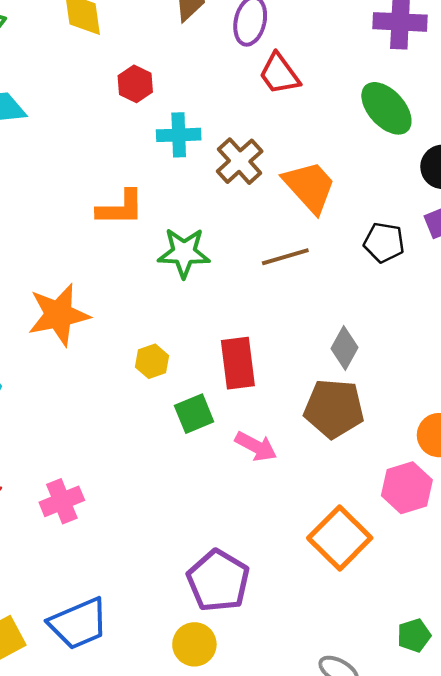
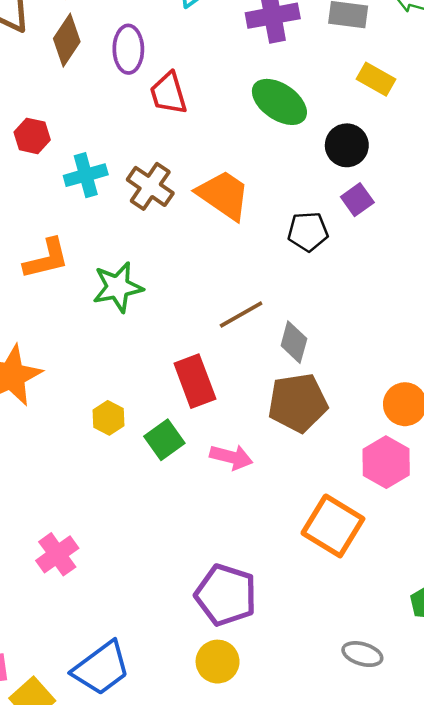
red trapezoid: (279, 74) -> (168, 93), turned 33
brown line: (285, 257) -> (241, 315), moved
yellow hexagon: (152, 361) -> (109, 418), moved

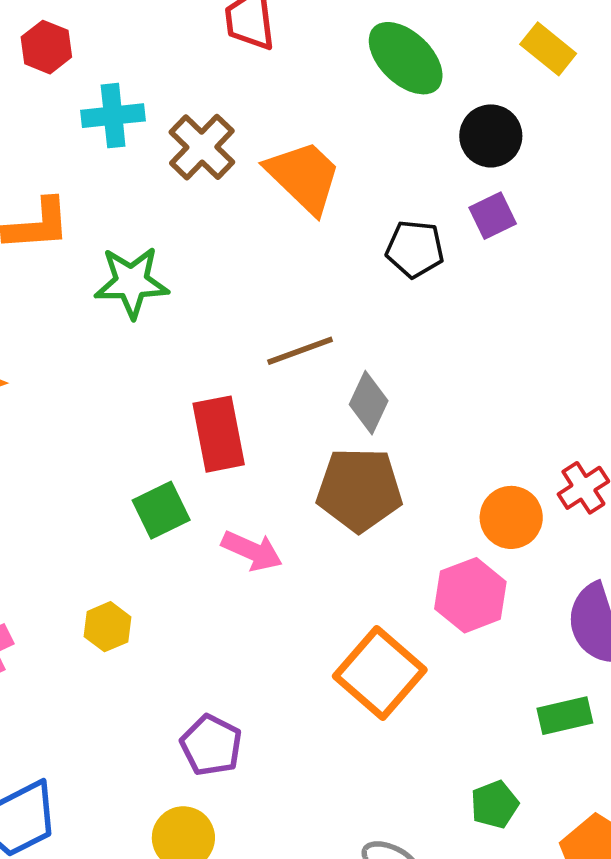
yellow hexagon: (109, 418) -> (107, 627), moved
purple pentagon: (226, 595) -> (211, 745), size x0.7

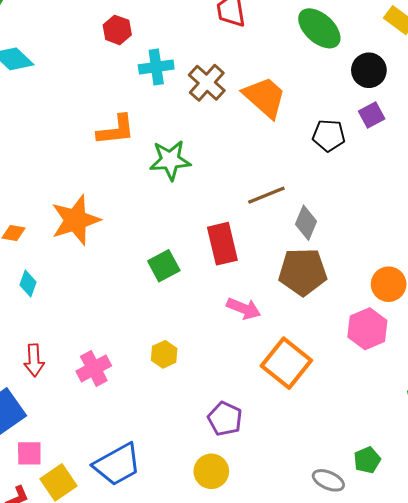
green square: (161, 510) -> (164, 266), moved
orange square: (380, 673) -> (286, 363), moved
green pentagon: (495, 804) -> (367, 460), moved

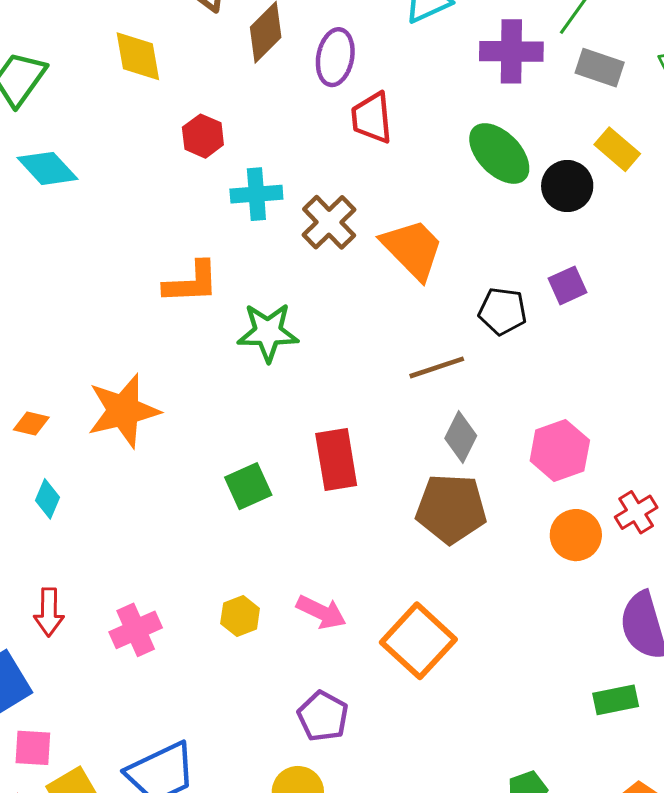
black circle: (369, 70) -> (567, 186), moved
brown line: (266, 195) -> (437, 367), moved
pink arrow: (244, 309) -> (321, 612), moved
pink hexagon: (367, 329) -> (560, 450), moved

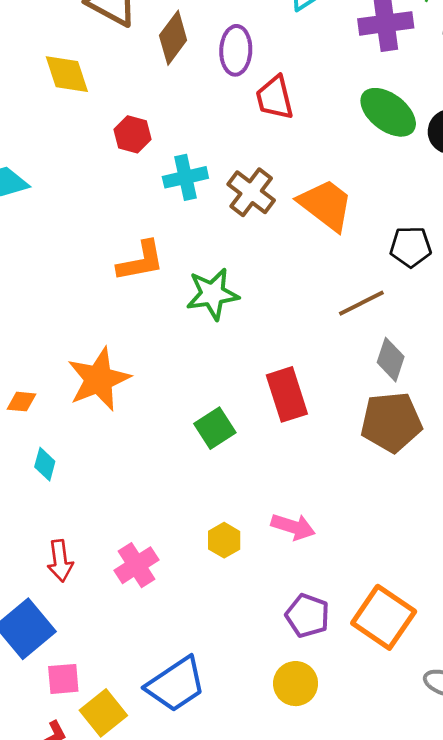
orange square: (418, 641) -> (384, 617), moved

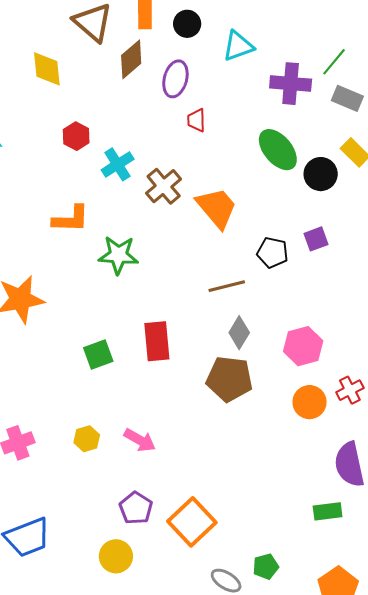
red trapezoid: (275, 98) -> (196, 120), size x0.7
red hexagon: (133, 134) -> (76, 136), moved
cyan cross: (185, 177) -> (118, 164), turned -32

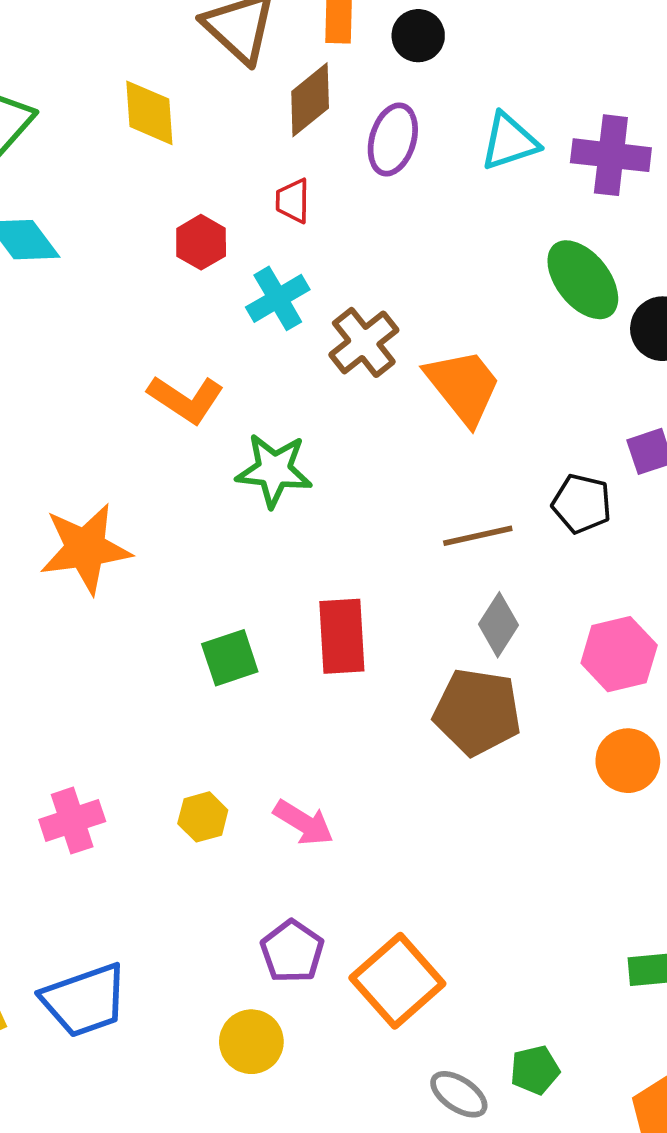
cyan triangle: (238, 46) -> (509, 142), moved
red trapezoid: (196, 120) -> (293, 201), moved
orange L-shape: (71, 219) -> (186, 399), turned 30
black pentagon: (272, 253) -> (582, 504), moved

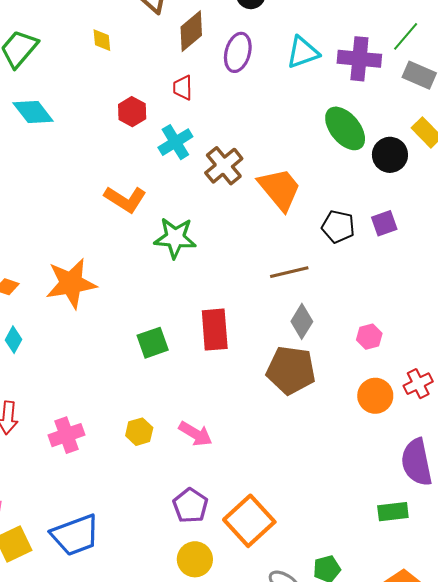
yellow diamond: (149, 113) -> (102, 40), size x0.6
black pentagon: (582, 504) -> (338, 227), moved
pink hexagon: (619, 654) -> (369, 337), size x0.6
yellow circle: (251, 1042) -> (195, 559), moved

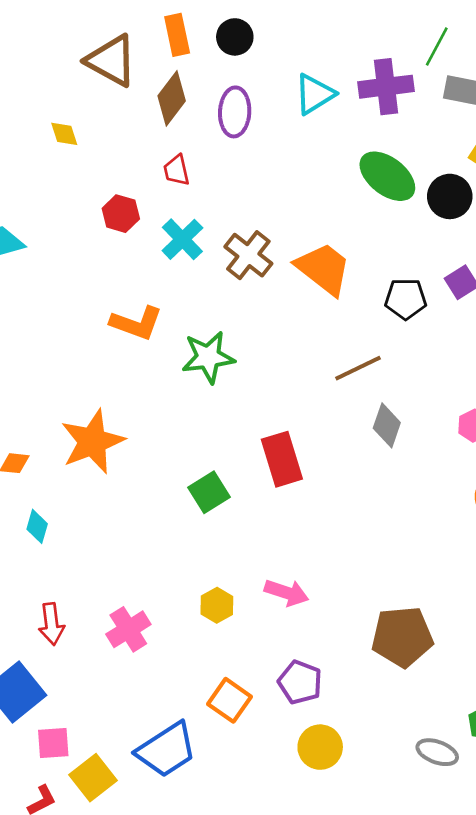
brown pentagon: (291, 370) -> (402, 637), moved
orange square: (249, 521) -> (230, 700), moved, size x0.7

